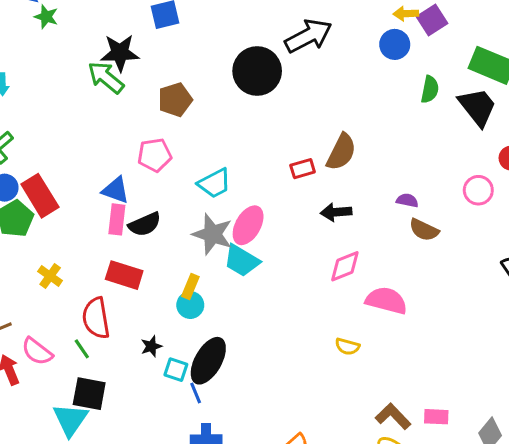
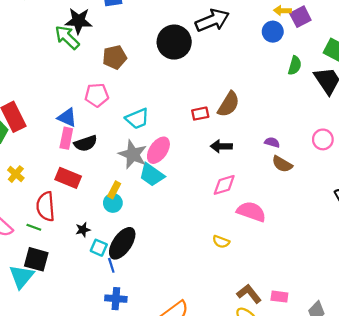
green line: (82, 349) -> (34, 227), turned -40

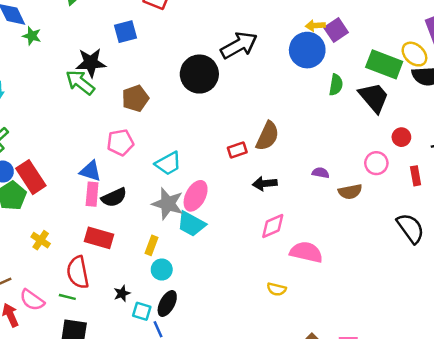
blue circle: (273, 32) -> (307, 50), size x1.5
brown semicircle: (282, 164) -> (350, 192), moved, turned -35
cyan circle: (113, 203) -> (162, 270), moved
black ellipse: (122, 243) -> (167, 303), size x0.7

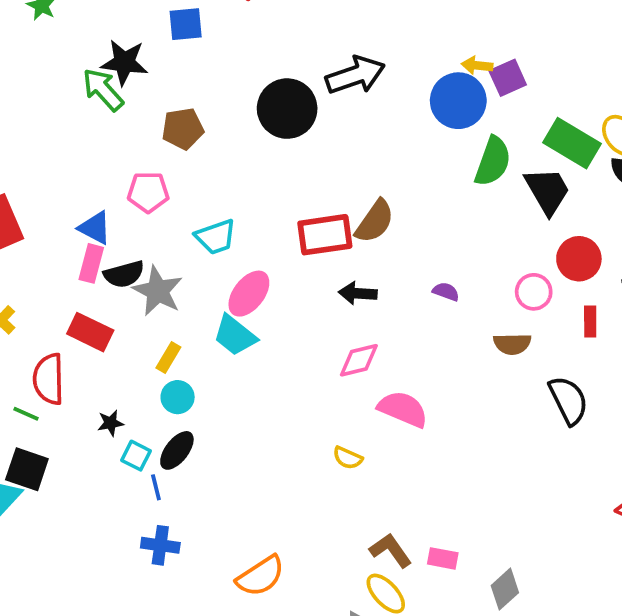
green semicircle: (336, 85) -> (493, 161), size x1.5
red circle: (401, 137) -> (579, 259), size x1.5
red rectangle: (237, 150) -> (325, 235), size x1.8
brown semicircle: (350, 192) -> (512, 344), moved
gray star: (168, 204) -> (158, 291), moved

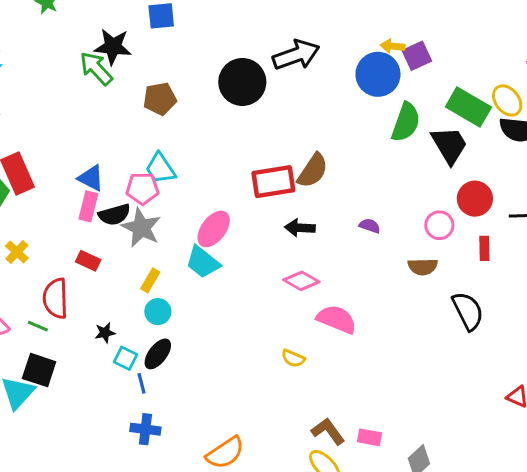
pink pentagon: (148, 192) -> (142, 188), moved
cyan trapezoid: (216, 237) -> (160, 168), moved, turned 76
red rectangle: (90, 332) -> (88, 261), size x0.7
pink diamond: (359, 360) -> (301, 281), turned 44

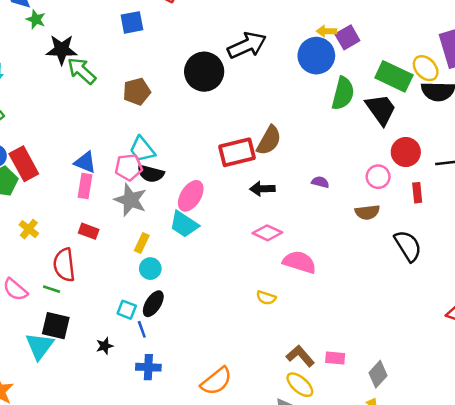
black star: (113, 47) -> (62, 50), moved
black semicircle: (114, 215) -> (151, 174), moved, turned 35
black star: (105, 333) -> (105, 346), moved

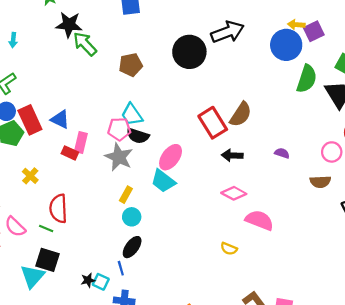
red rectangle: (237, 152) -> (213, 123), turned 68
blue triangle: (85, 162) -> (60, 119), moved
red rectangle: (89, 231) -> (70, 153), moved
cyan square: (127, 310) -> (101, 282), moved

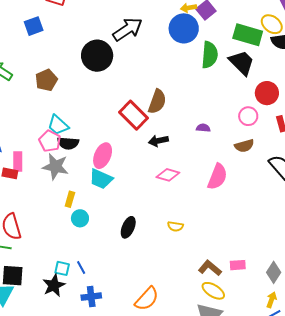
pink pentagon: (119, 129) -> (50, 141), turned -30
pink semicircle: (259, 220) -> (217, 177), moved, turned 104
black ellipse: (132, 247) -> (128, 227), moved
black star: (88, 280) -> (54, 285), size x1.6
cyan square: (101, 282) -> (62, 268), moved

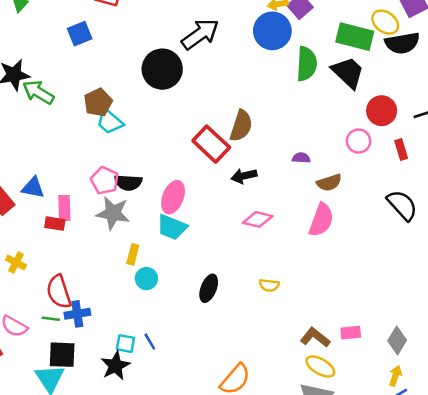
cyan trapezoid: (58, 125) -> (110, 122), moved
brown semicircle: (244, 146) -> (329, 183), moved
blue cross: (91, 297) -> (77, 314), moved

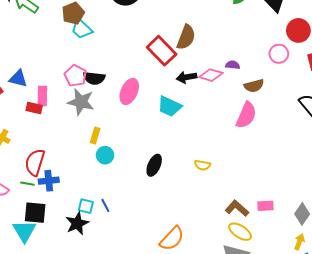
pink diamond: (258, 219) -> (211, 75), moved
cyan trapezoid: (172, 227) -> (170, 106), moved
red semicircle: (59, 292) -> (35, 162), turned 32

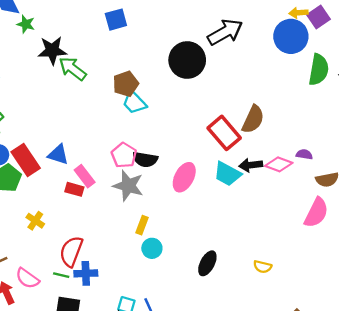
pink rectangle: (42, 96) -> (85, 176), turned -42
cyan trapezoid: (170, 106) -> (227, 174), moved

